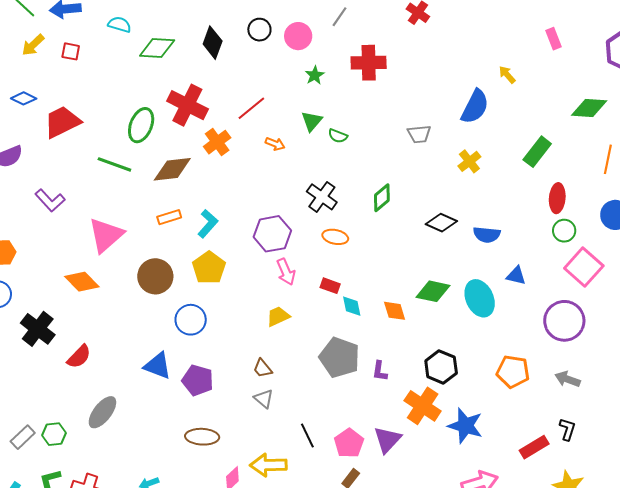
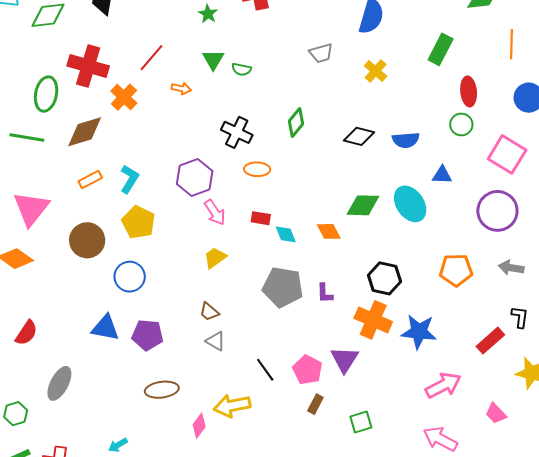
green circle: (564, 231) -> (461, 124), moved

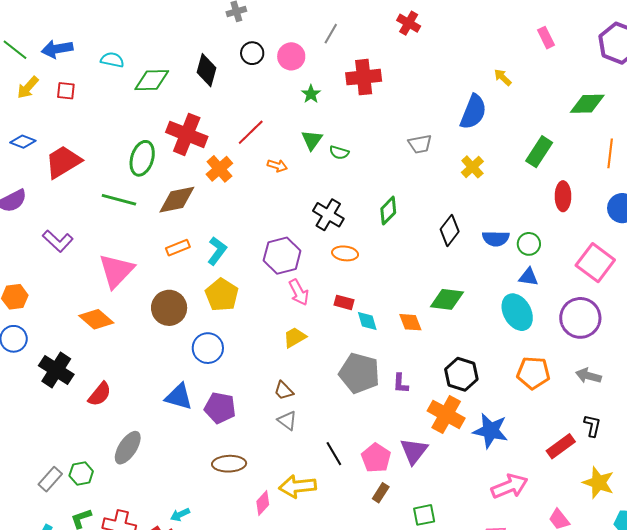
green circle: (461, 124) -> (529, 244), moved
black diamond: (359, 136) -> (450, 230), turned -72
cyan ellipse: (410, 204) -> (517, 312), moved

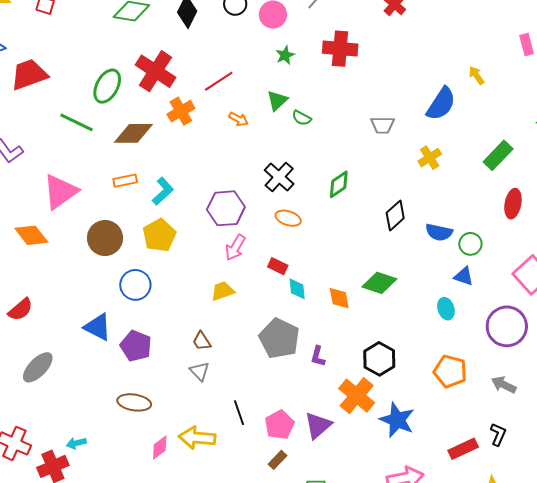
pink arrow: (299, 292) -> (235, 248), turned 48
cyan ellipse: (517, 312) -> (446, 309), size x0.6

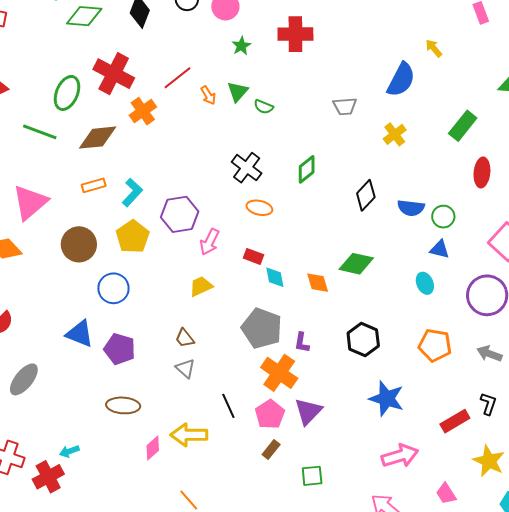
orange arrow: (238, 119) -> (208, 95), moved, turned 36
purple hexagon: (226, 208) -> (180, 214), moved
orange cross: (357, 396) -> (279, 373), moved

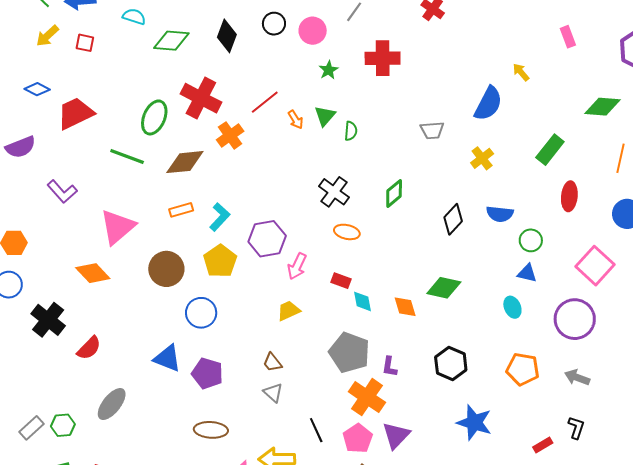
green semicircle: (264, 107) -> (351, 131), turned -108
blue semicircle: (411, 208) -> (500, 214), moved
red rectangle: (455, 421) -> (543, 445), size x0.7

